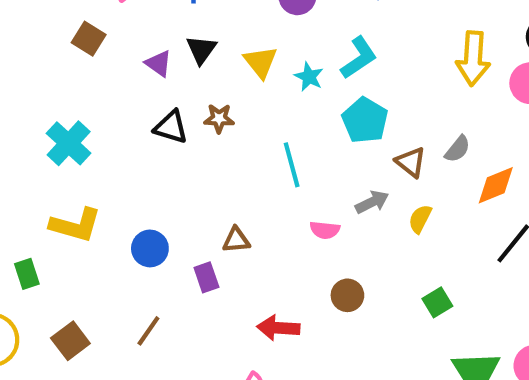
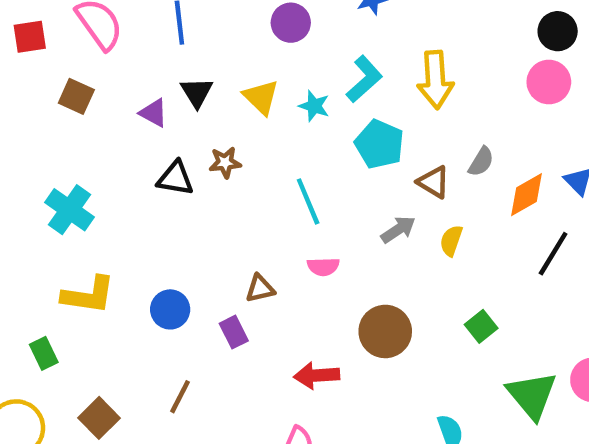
yellow arrow: (473, 58) -> (435, 80), moved
pink semicircle: (325, 230) -> (323, 267), moved
brown circle: (347, 295) -> (385, 331), size x1.5

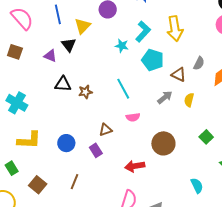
yellow triangle: (261, 97) -> (83, 26), moved, turned 36
brown star: (225, 163) -> (85, 92), moved
brown square: (99, 418) -> (38, 185), moved

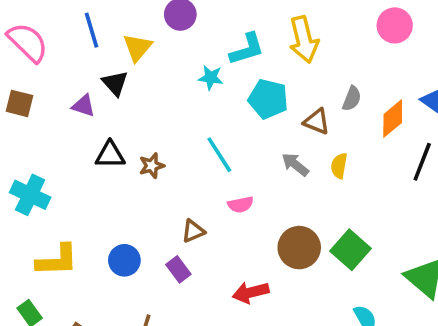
cyan L-shape: (143, 31) -> (247, 49), turned 35
gray arrow: (165, 97) -> (295, 164), turned -98
green square: (206, 137) -> (350, 250), moved, size x1.5

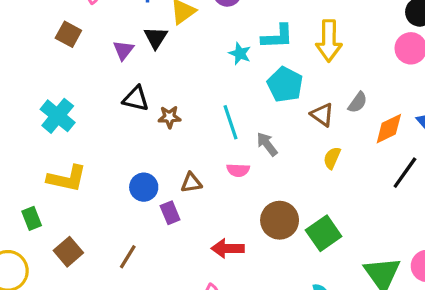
purple triangle: (83, 106) -> (123, 50), turned 35
gray arrow: (295, 164) -> (267, 144), moved
blue circle: (124, 260) -> (144, 187), moved

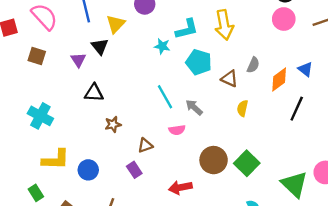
brown star: (169, 117) -> (113, 124), moved
blue circle: (144, 187) -> (88, 170), moved

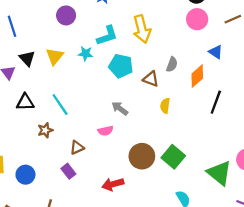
yellow triangle: (116, 24) -> (55, 56), moved
blue triangle: (305, 69) -> (216, 52), moved
cyan line: (165, 97) -> (60, 104), moved

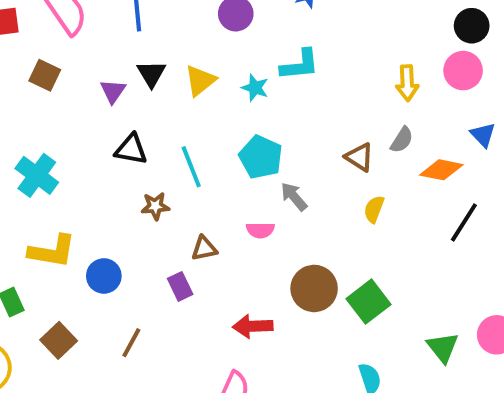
yellow arrow: (142, 29) -> (407, 83), moved, size x0.7
cyan pentagon: (121, 66) -> (261, 157), moved
orange diamond: (197, 76) -> (441, 170), turned 40
green triangle: (219, 173) -> (443, 347), size x0.7

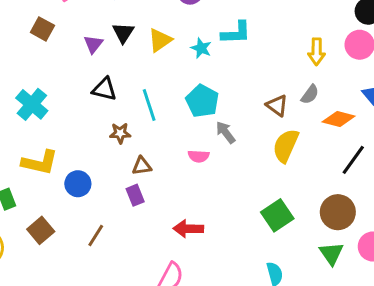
yellow semicircle: (374, 209) -> (286, 146), size x1.6
brown triangle: (204, 248) -> (142, 166), moved
brown circle: (314, 288) -> (338, 212), moved

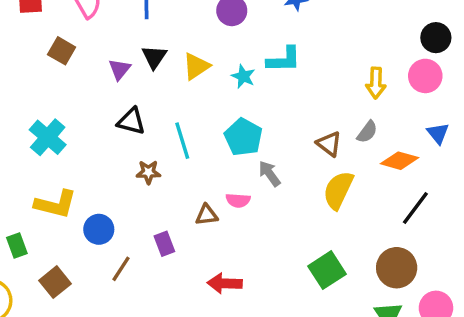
brown triangle: (142, 166) -> (207, 215), moved
brown line: (96, 236) -> (121, 269), moved

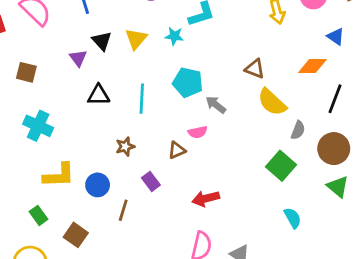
brown square: (62, 51) -> (26, 72), moved
gray semicircle: (367, 132) -> (298, 130), moved
cyan line: (182, 141) -> (142, 99), turned 36
brown star: (148, 172) -> (125, 147), moved
yellow semicircle: (338, 190) -> (272, 102), turned -56

